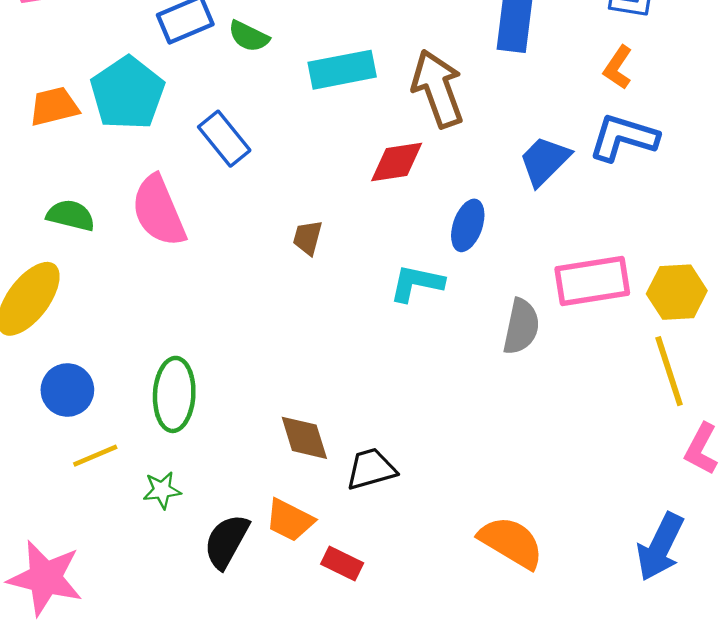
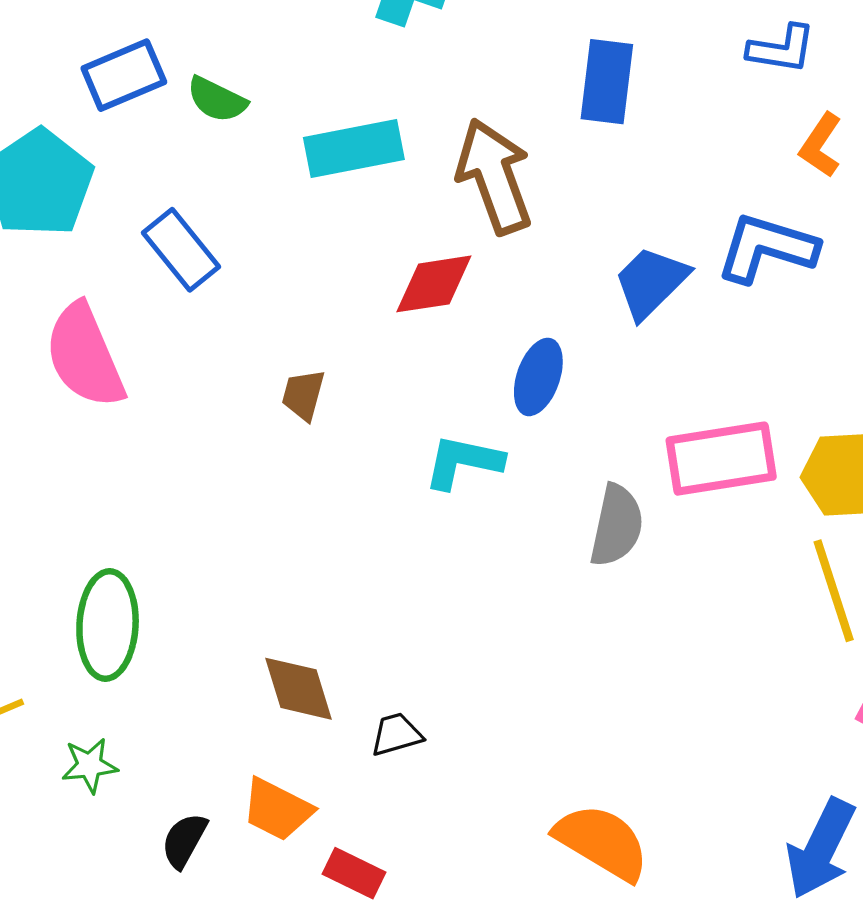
orange L-shape: (618, 67) -> (821, 145), moved
black trapezoid: (371, 469) -> (396, 734), size x0.7
black semicircle: (226, 541) -> (184, 840), size x0.7

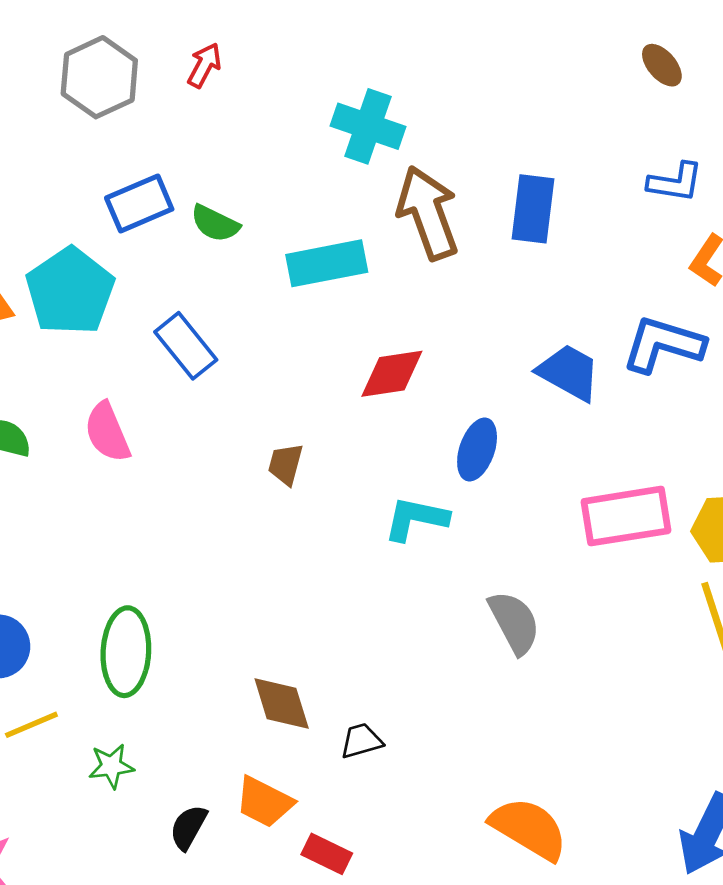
brown arrow: (494, 176) -> (428, 213), moved
blue trapezoid: (651, 282) -> (569, 372), turned 74
pink semicircle: (85, 356) -> (107, 432), size x0.7
gray semicircle: (617, 525) -> (514, 622), moved, turned -40

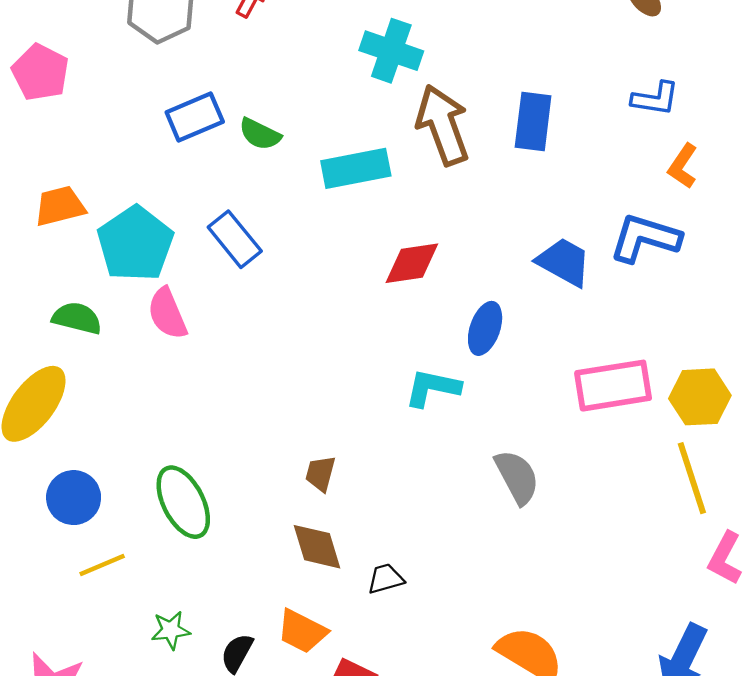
cyan pentagon: (70, 291) -> (135, 244), moved
brown trapezoid: (286, 464) -> (320, 474), moved
green ellipse: (126, 652) -> (183, 502), turned -30
green star: (111, 766) -> (171, 630), moved

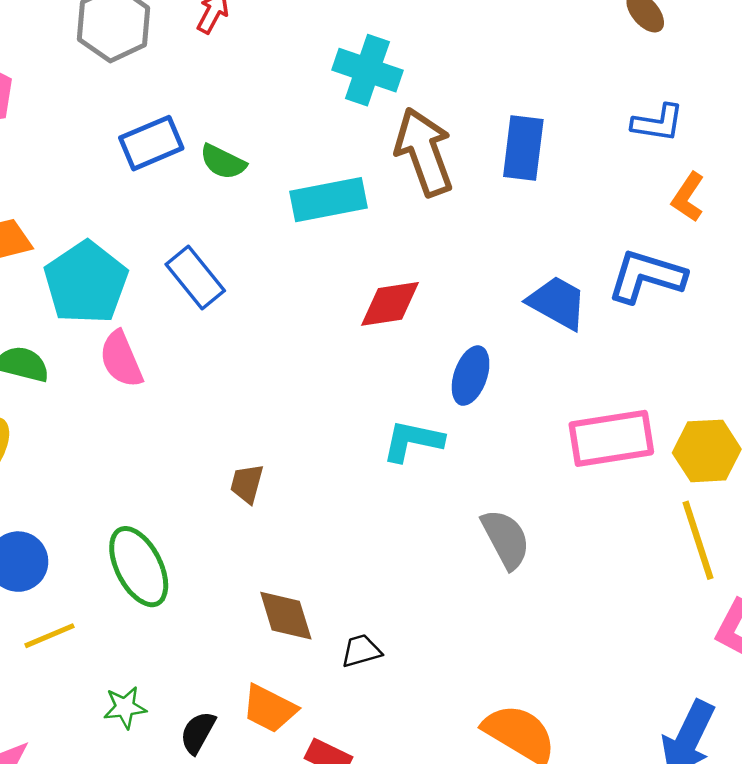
brown trapezoid: (320, 474) -> (247, 484), moved

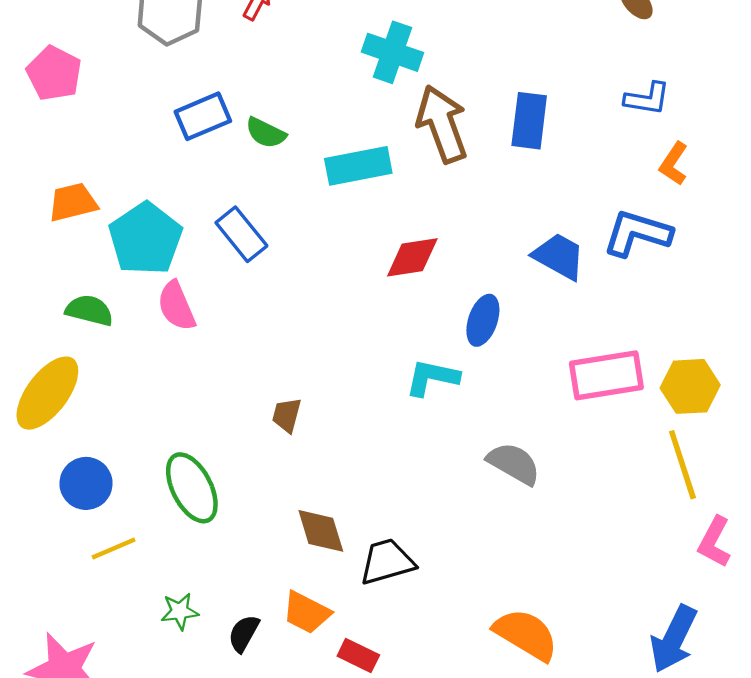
gray semicircle: (506, 539) -> (514, 464), turned -32
black trapezoid: (361, 651) -> (387, 562), size x1.6

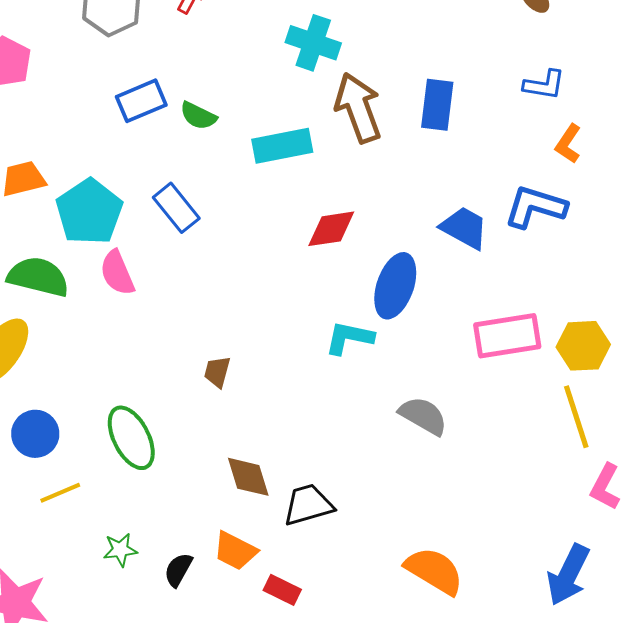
green semicircle: (89, 310) -> (38, 277), size x1.4
blue ellipse: (483, 320) -> (395, 286), size x1.4

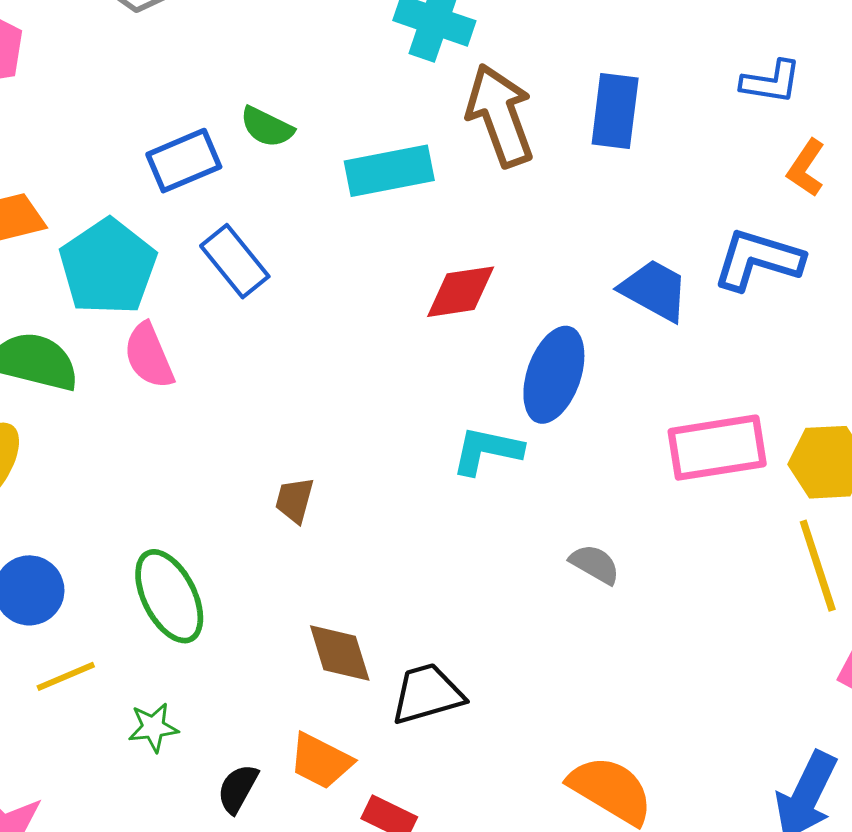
blue rectangle: (141, 101) -> (184, 161), moved
gray semicircle: (423, 416) -> (595, 564), size x0.7
green star: (120, 550) -> (153, 727), moved

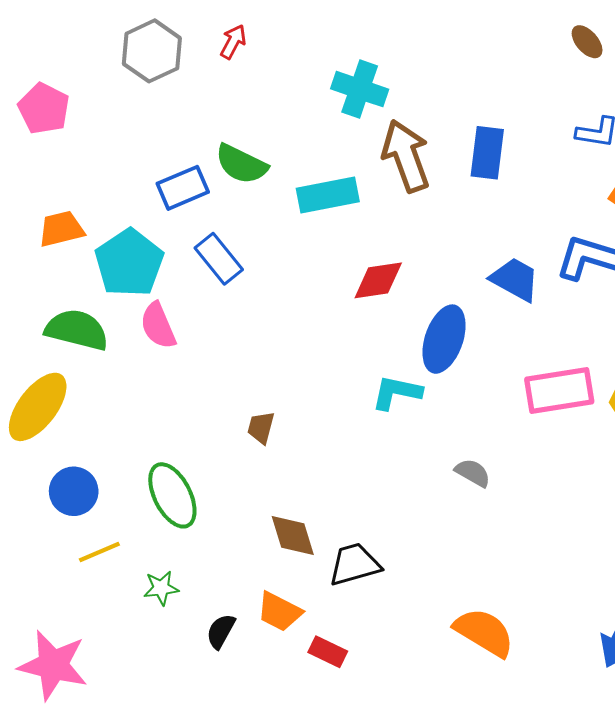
green semicircle: (267, 127) -> (241, 164), size x1.4

